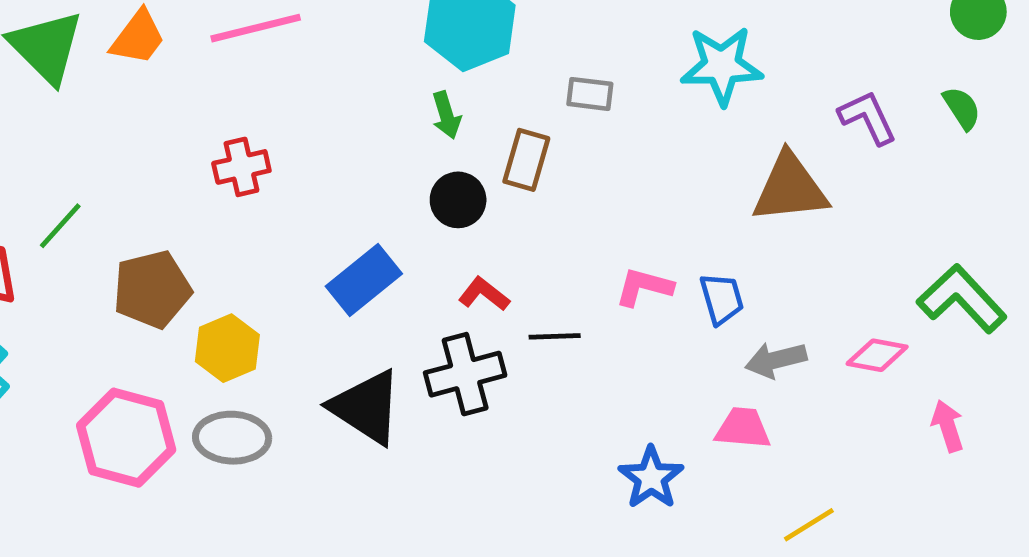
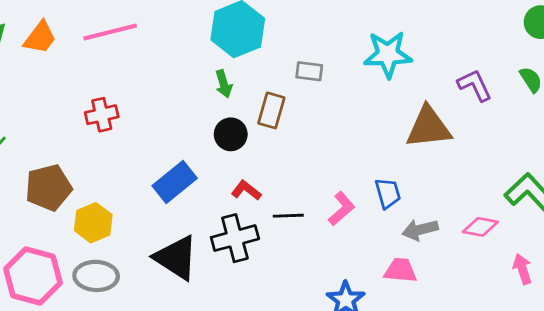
pink L-shape: (644, 287) -> (342, 209), moved, turned 124

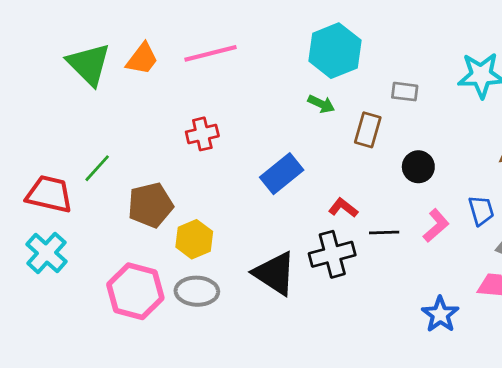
green arrow: (224, 84) -> (321, 104), turned -48
black circle: (231, 134) -> (418, 167), moved
blue rectangle: (175, 182) -> (282, 174), moved

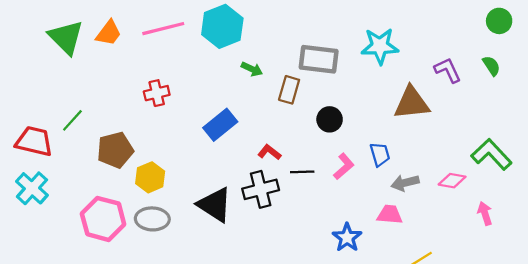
cyan hexagon: (335, 51) -> (222, 26), moved
gray rectangle: (405, 92) -> (319, 59), size x1.8

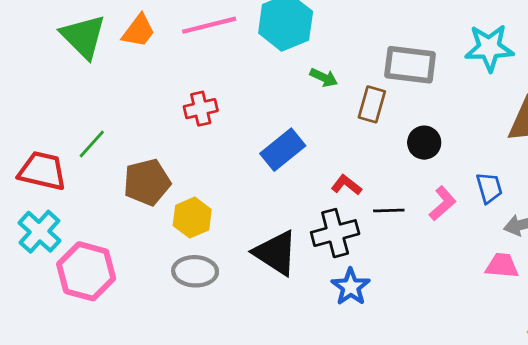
pink hexagon: (103, 219) -> (86, 271), moved
blue star: (347, 238) -> (351, 287), moved

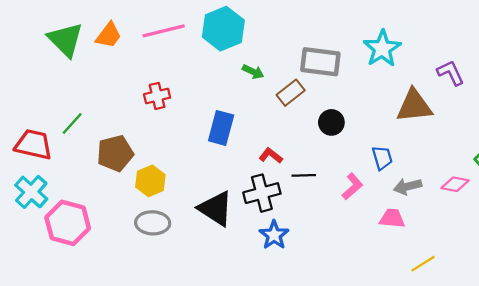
cyan star: (489, 48) -> (382, 49), turned -30
brown rectangle: (372, 104) -> (291, 93), turned 36
blue rectangle: (283, 150) -> (221, 128), turned -36
pink L-shape: (443, 203) -> (352, 186), moved

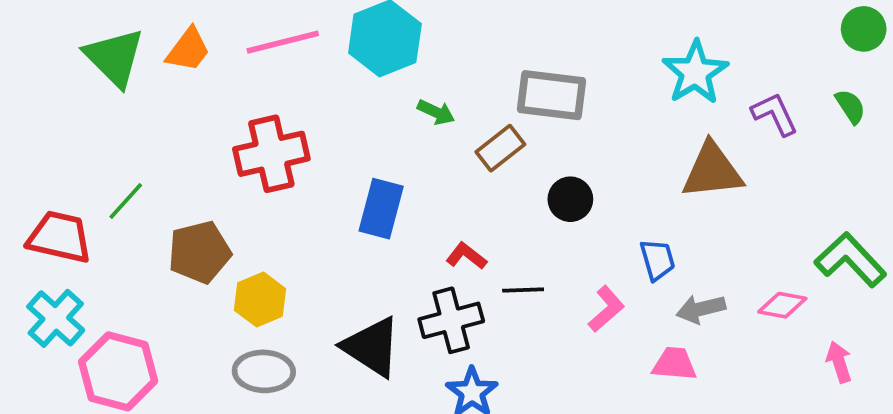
cyan star: (382, 49) -> (695, 72), moved
red cross: (157, 96) -> (271, 154), size x1.6

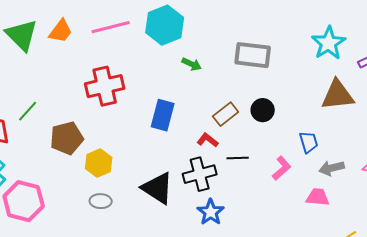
brown rectangle: (500, 148) -> (226, 114), moved
gray ellipse: (264, 371) -> (101, 201), size x0.7

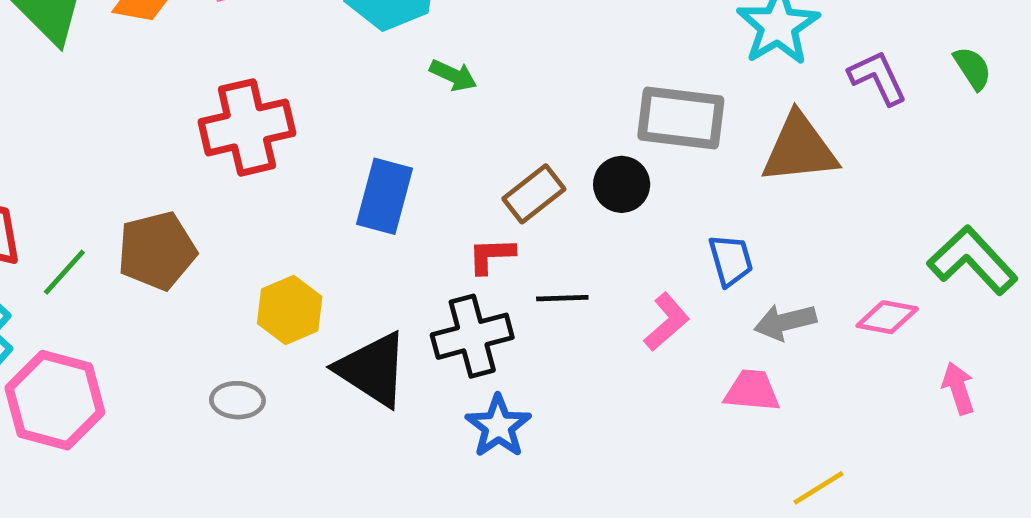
gray rectangle: (253, 55) -> (681, 118), moved
green line: (28, 111) -> (64, 272), moved
red L-shape: (208, 140) -> (491, 256), turned -40
yellow hexagon: (99, 163) -> (290, 310), moved

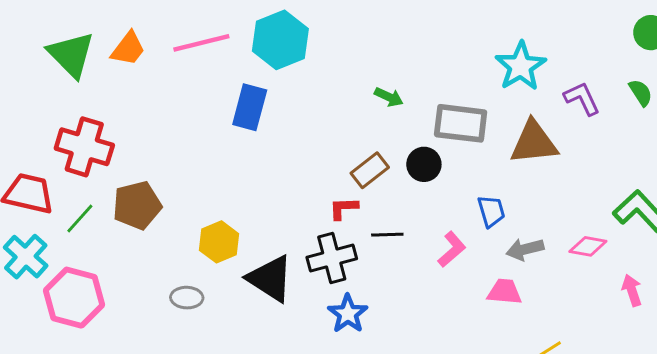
green arrow: (453, 75) -> (389, 97), moved
red cross: (247, 127) -> (84, 147), moved, turned 30
blue rectangle: (384, 196) -> (250, 107), moved

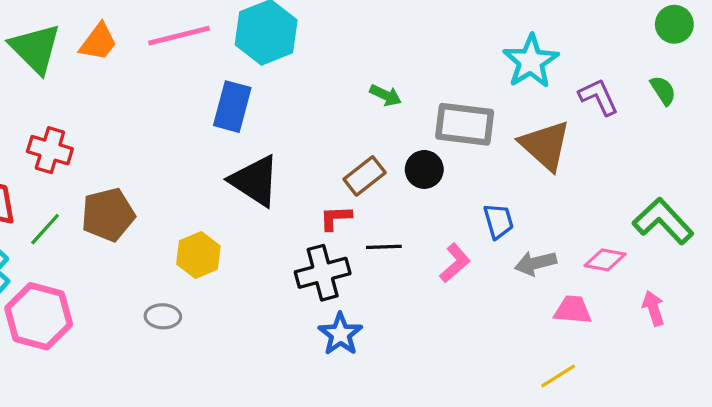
brown triangle: (534, 142) -> (545, 145), turned 48
red cross: (84, 147) -> (50, 150), size x0.7
black triangle: (270, 279) -> (255, 181), moved
pink trapezoid: (504, 292) -> (573, 310), moved

